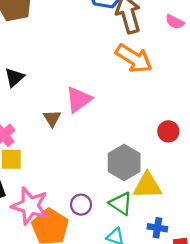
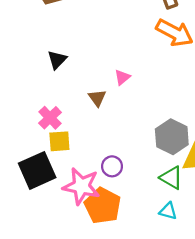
pink triangle: (79, 99) -> (122, 77), size x0.6
purple circle: (81, 205) -> (112, 166), moved

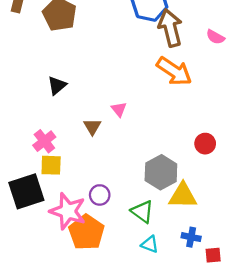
pink triangle: (122, 77) -> (119, 109), turned -35
green triangle: (171, 178) -> (142, 212), moved

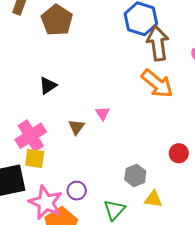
pink cross: (44, 141) -> (31, 136), size x1.4
gray hexagon: (161, 172) -> (135, 175), size x0.7
yellow triangle: (183, 196) -> (153, 199), size x0.7
green triangle: (142, 212) -> (114, 210), turned 30

